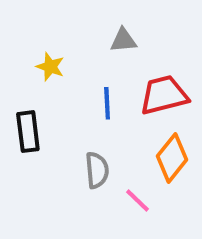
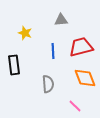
orange diamond: (172, 158) -> (85, 78), turned -60
pink line: (138, 201) -> (75, 106), moved

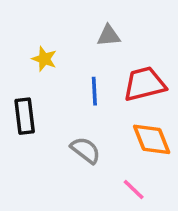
gray semicircle: (48, 84) -> (85, 150), turned -48

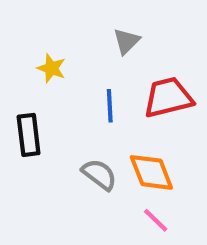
gray triangle: (109, 36) -> (126, 41), turned -40
orange diamond: (152, 139) -> (151, 172), moved

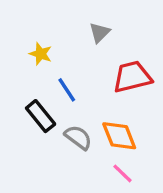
blue line: (110, 106) -> (67, 90), moved, turned -30
black rectangle: (29, 135) -> (41, 116), moved, turned -32

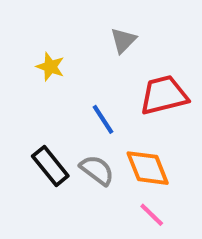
blue line: (67, 90) -> (103, 119), moved
black rectangle: (41, 116) -> (50, 166), moved

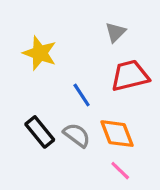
gray triangle: (123, 40) -> (115, 32), moved
yellow star: (50, 67) -> (40, 53), size x1.5

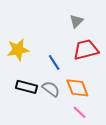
yellow star: (40, 53) -> (18, 50), moved, turned -30
black rectangle: (40, 132) -> (26, 87), turned -36

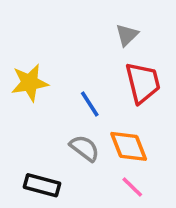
red trapezoid: (86, 50) -> (143, 83), turned 90
black rectangle: (26, 87) -> (42, 185), moved

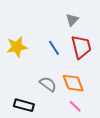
blue line: (90, 104) -> (54, 48), moved

